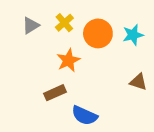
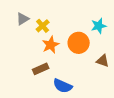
yellow cross: (64, 23) -> (43, 26), moved
orange circle: (98, 33) -> (79, 43), moved

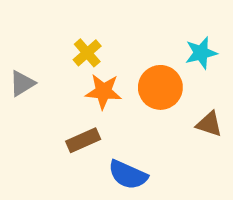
gray triangle: (23, 19) -> (22, 83), moved
orange star: (51, 45) -> (103, 91), turned 30

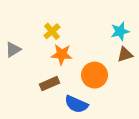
orange circle: (160, 87) -> (95, 75), moved
brown triangle: (209, 124) -> (125, 54), moved, turned -35

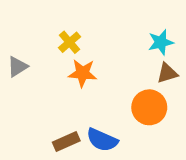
orange circle: (95, 75) -> (149, 107), moved
brown rectangle: (50, 84) -> (66, 142), moved

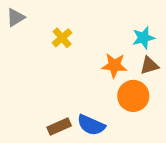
gray triangle: (17, 67) -> (16, 17), moved
orange star: (83, 73) -> (114, 65), moved

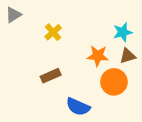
brown rectangle: (59, 126) -> (51, 76), moved

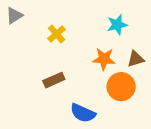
cyan star: (123, 32) -> (117, 25), moved

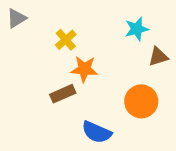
orange star: (104, 59) -> (84, 69), moved
brown triangle: (136, 59) -> (158, 57), moved

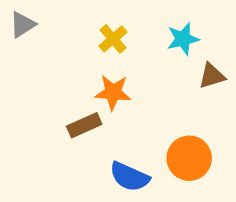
yellow cross: (66, 40) -> (113, 39), moved
orange circle: (141, 101) -> (189, 158), moved

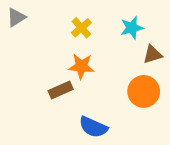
orange circle: (189, 158) -> (144, 91), moved

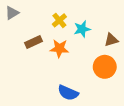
cyan star: (132, 28) -> (82, 29), moved
brown rectangle: (61, 90) -> (33, 42), moved

